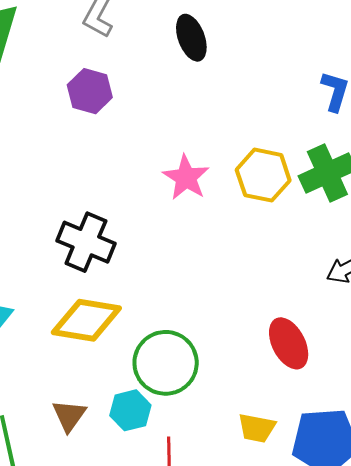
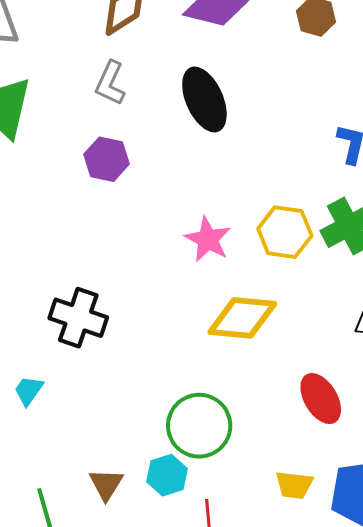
black ellipse: (191, 38) -> (204, 99), size x1.4
black cross: (86, 242) -> (78, 318), moved
yellow diamond: (86, 320) -> (242, 318), moved

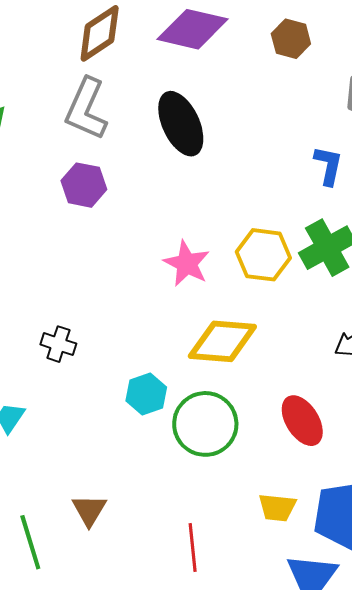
gray L-shape: (110, 83) -> (86, 109), size x1.4
black cross: (78, 318) -> (58, 344), size x0.6
green circle: (199, 426) -> (205, 424), moved
cyan hexagon: (167, 475) -> (146, 394), moved

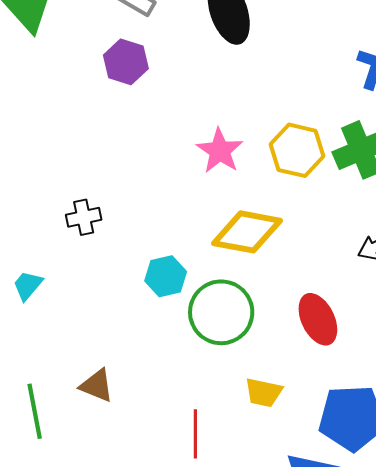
black cross: (58, 344) -> (84, 217), turned -36
yellow trapezoid: (277, 508) -> (264, 393), moved
brown triangle: (89, 510) -> (97, 386), turned -45

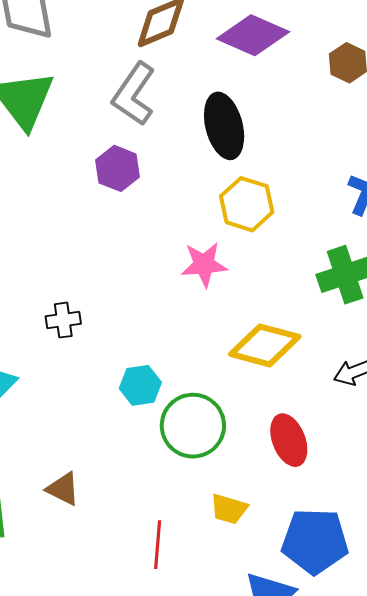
yellow hexagon: (297, 150) -> (247, 204), moved
pink star: (220, 151) -> (204, 264), turned 30
yellow diamond: (247, 232) -> (265, 345), moved

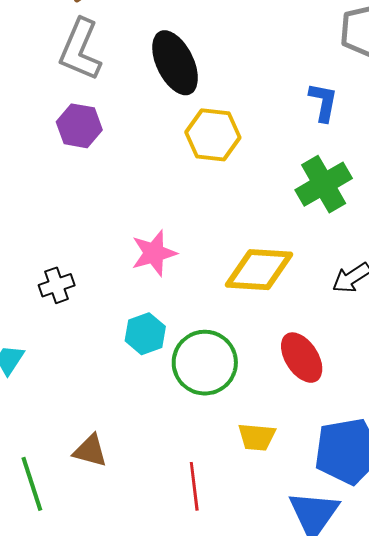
pink star: (204, 264) -> (154, 253), moved

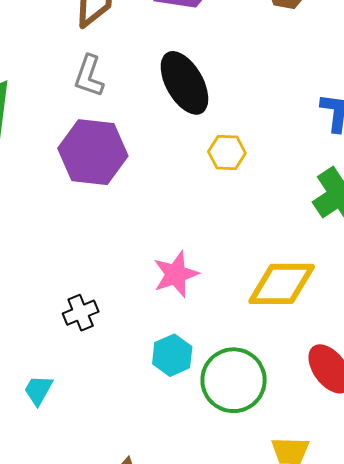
gray L-shape: (80, 50) -> (89, 76), size x0.7
purple hexagon: (79, 126) -> (93, 152), size x1.5
yellow hexagon: (213, 135) -> (227, 152), size x0.7

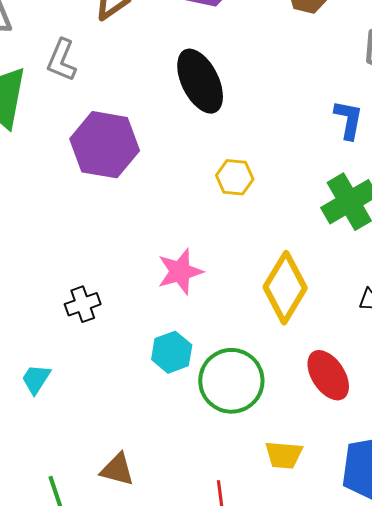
gray L-shape: (89, 76) -> (62, 60), moved
yellow hexagon: (227, 152) -> (235, 177), moved
yellow diamond: (282, 284) -> (285, 288), turned -62

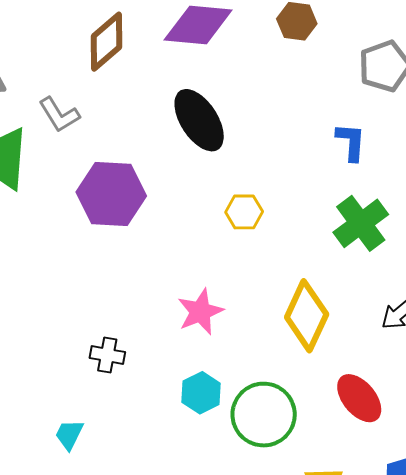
gray L-shape: (62, 60) -> (59, 115), turned -48
black cross: (83, 304) -> (107, 355), turned 36

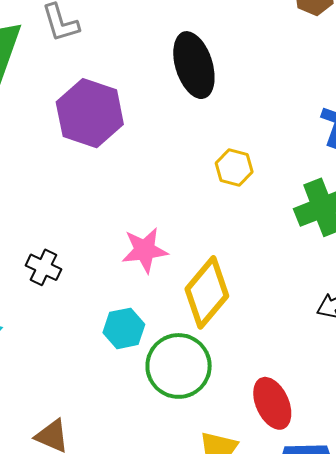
yellow hexagon: (244, 212) -> (234, 167), moved
yellow diamond: (307, 316) -> (207, 292), moved
red ellipse: (359, 398) -> (272, 403), moved

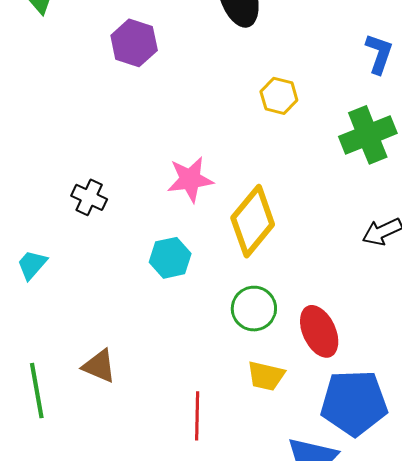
purple hexagon: (90, 113) -> (134, 43), size x0.7
green circle: (179, 366) -> (254, 309), moved, size x0.7

